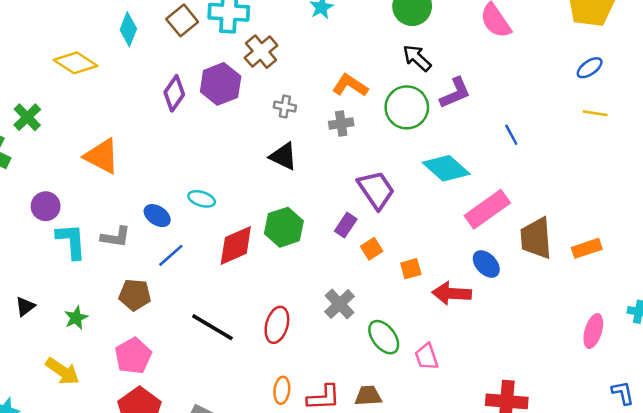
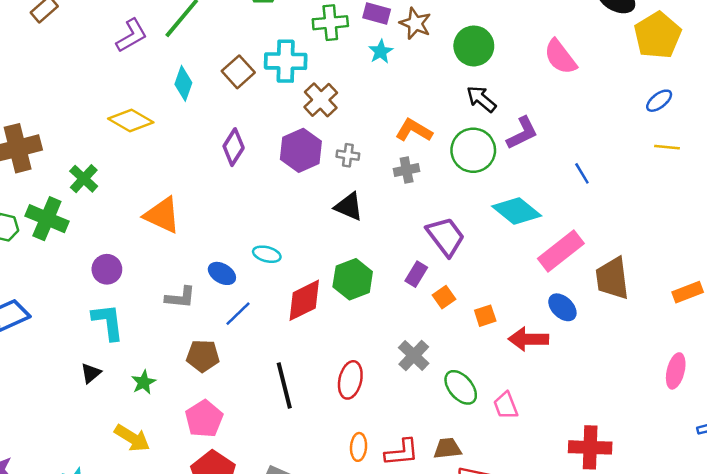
purple hexagon: (221, 84) -> (301, 150), moved
cyan L-shape: (71, 241) -> (108, 322), moved
orange rectangle: (587, 248) -> (688, 292), moved
black line: (212, 327) -> (284, 385), turned 48

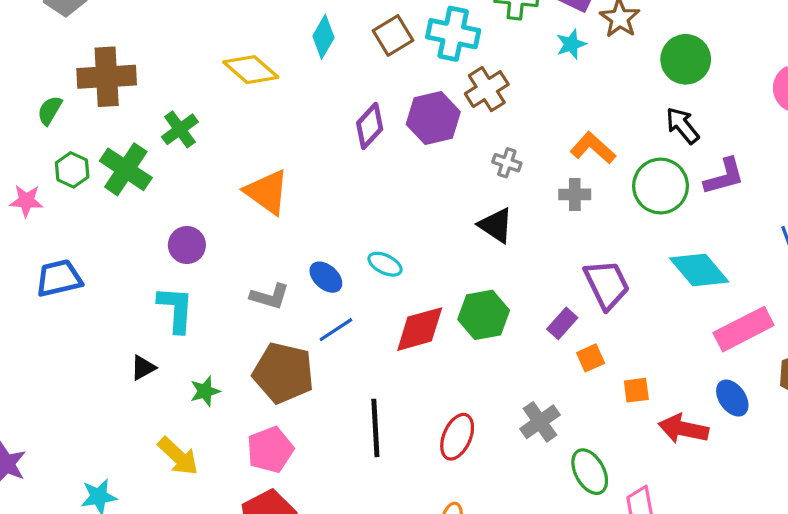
purple hexagon: (301, 150) -> (433, 118), moved
brown pentagon: (203, 356) -> (283, 373), size x1.5

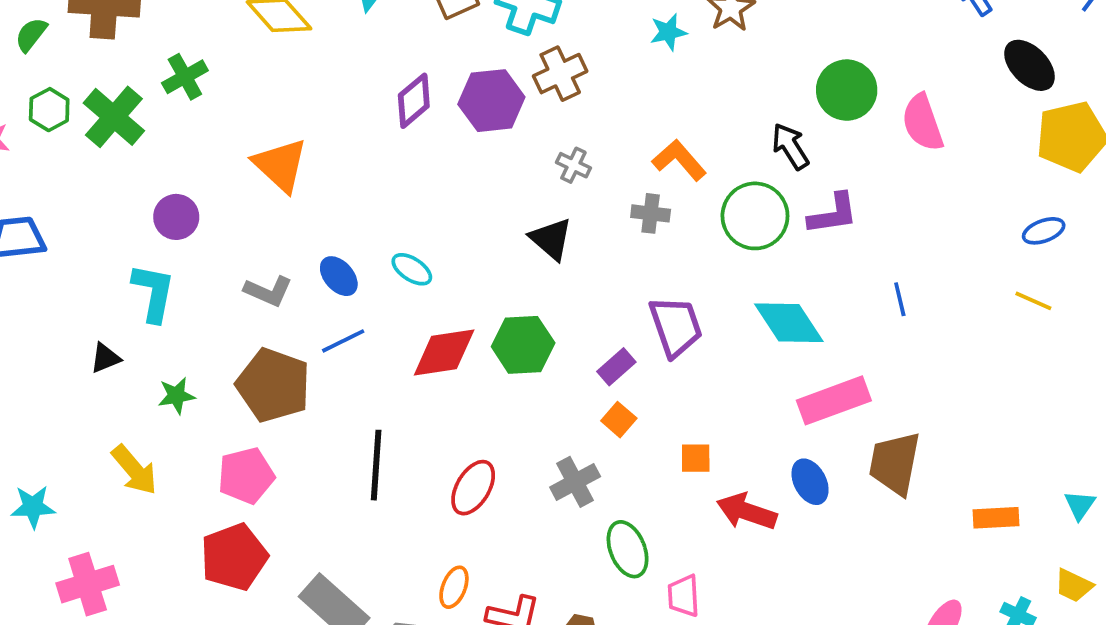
green circle: (686, 59) -> (847, 90), moved
orange square: (591, 358) -> (619, 420), moved, turned -32

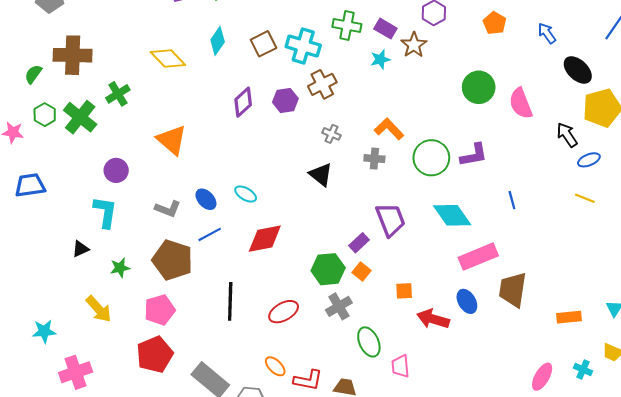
purple hexagon: (491, 101) -> (285, 100), size x0.7
black arrow: (790, 146) -> (567, 135), moved
green hexagon: (523, 345) -> (328, 269), moved
red ellipse: (473, 488) -> (284, 312), turned 32
orange ellipse: (454, 587) -> (275, 366), turned -65

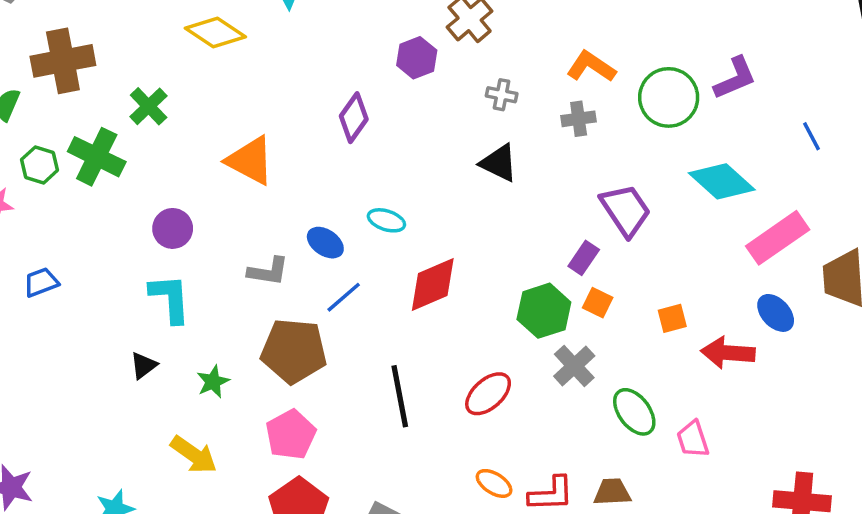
purple diamond: (243, 102) -> (354, 118), moved
blue trapezoid: (30, 185) -> (41, 282), size x0.7

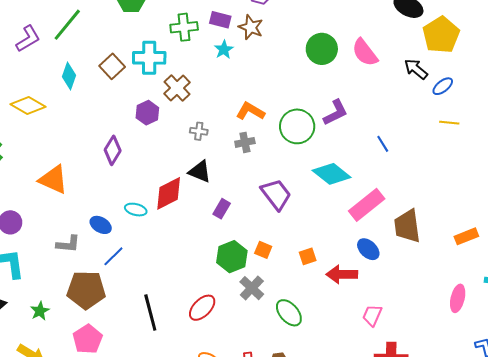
purple rectangle: (584, 258) -> (222, 209), moved
red diamond: (433, 284) -> (169, 193), moved
pink trapezoid: (693, 439) -> (372, 315), moved, turned 45

